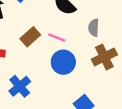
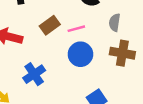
pink line: (57, 37) -> (76, 29), turned -42
brown cross: (104, 57) -> (122, 53), turned 30

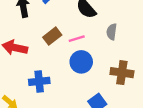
brown cross: (122, 53) -> (122, 73), moved
blue cross: (34, 74) -> (39, 81), turned 30

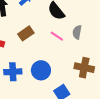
pink line: (77, 39) -> (57, 36), moved, turned 48
blue circle: (81, 62) -> (41, 70), moved

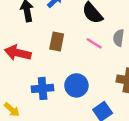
brown rectangle: (26, 33) -> (57, 41), turned -42

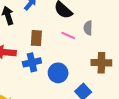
blue cross: (43, 88) -> (32, 62), moved

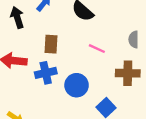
gray semicircle: (88, 28) -> (134, 39), moved
pink line: (68, 35) -> (97, 49), moved

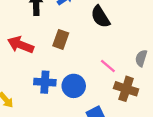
pink line: (97, 49) -> (108, 66), moved
blue cross: (46, 73) -> (45, 82), moved

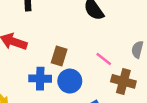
brown rectangle: (61, 39) -> (59, 56), moved

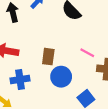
blue cross: (40, 79) -> (20, 79), moved

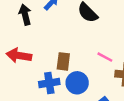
blue cross: (20, 79) -> (49, 83), moved

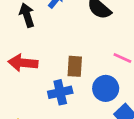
blue circle: (77, 83) -> (106, 88), moved

